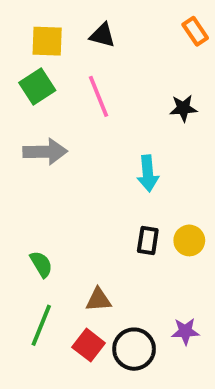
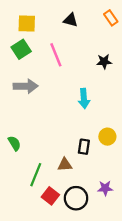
black triangle: (102, 35) -> (70, 20), moved
black rectangle: (148, 240) -> (84, 147), moved
green semicircle: (41, 264) -> (14, 143), moved
brown triangle: (98, 300) -> (65, 165), moved
green line: (41, 325) -> (36, 175), moved

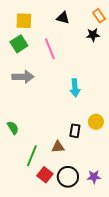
black star: (104, 62) -> (93, 35), moved
purple star: (105, 188) -> (94, 177), moved

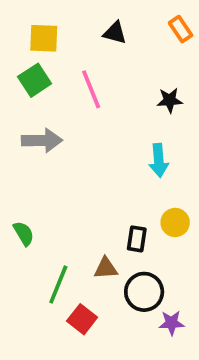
black star: (93, 35) -> (170, 100), moved
cyan arrow: (75, 88) -> (159, 160), moved
black circle: (68, 177) -> (144, 292), moved

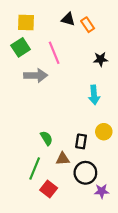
orange rectangle: (181, 29) -> (88, 25), moved
gray arrow: (42, 140) -> (36, 75), moved
green semicircle: (24, 233) -> (46, 138), moved

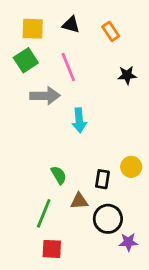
black triangle: (68, 19) -> (71, 25), moved
cyan arrow: (94, 95) -> (79, 120), moved
red square: (49, 189) -> (52, 249), moved, turned -35

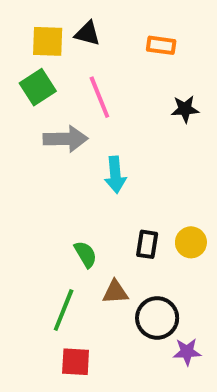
black triangle: (71, 25) -> (87, 33), moved
orange rectangle: (111, 31) -> (161, 45), turned -48
black rectangle: (102, 179) -> (147, 244), moved

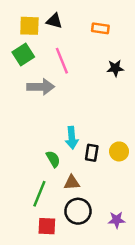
cyan arrow: (115, 175) -> (72, 138), moved
black circle: (157, 318) -> (78, 211), moved

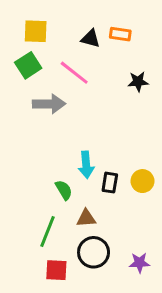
black triangle: (54, 21) -> (91, 39), moved
pink line: (62, 61) -> (74, 73), turned -30

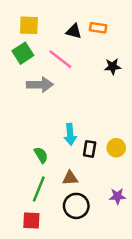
green semicircle: (64, 190) -> (41, 155), moved
purple star: (140, 263) -> (117, 196), moved
red square: (56, 270) -> (31, 220), moved

